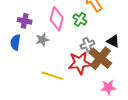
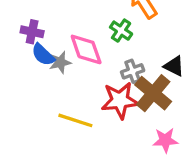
pink diamond: (57, 19) -> (86, 49), moved, turned -35
blue semicircle: (15, 42) -> (43, 55), moved, turned -56

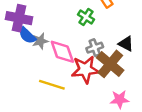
purple cross: (32, 32) -> (19, 18), size x1.5
pink diamond: (86, 49) -> (62, 52), moved

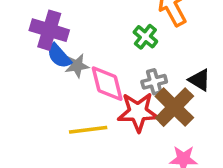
yellow line: (52, 85) -> (88, 130), turned -30

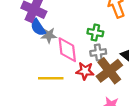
green cross: (145, 37) -> (95, 33), moved, turned -35
red star: (138, 112) -> (85, 71), size x0.7

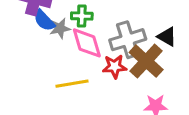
green cross: (95, 33) -> (82, 16), moved
gray cross: (98, 52) -> (128, 40), size x1.6

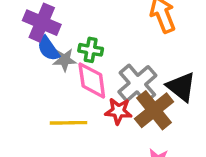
black triangle: (167, 37) -> (181, 87), size x1.4
gray cross: (128, 40) -> (137, 84), turned -32

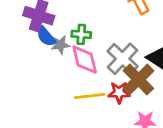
red star: (118, 111) -> (119, 93), moved
yellow line: (68, 123) -> (90, 96), moved

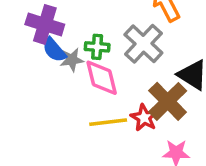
gray cross: (123, 59) -> (143, 44), moved
red star: (119, 93) -> (144, 118), turned 30

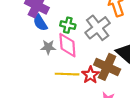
gray star: (72, 60) -> (48, 47), moved
brown cross: (168, 101) -> (107, 67), turned -30

